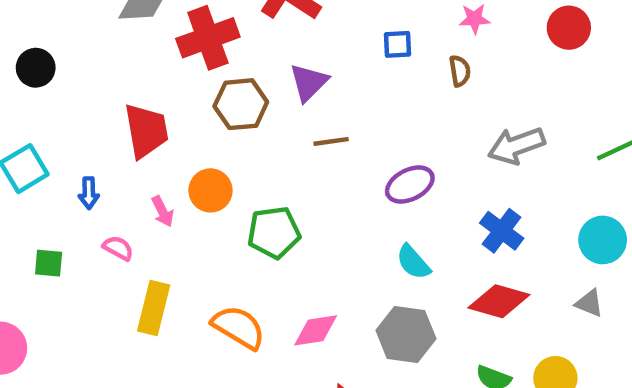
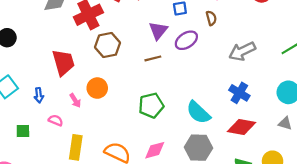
purple triangle: (309, 82) -> (158, 31), moved
purple ellipse: (410, 184) -> (186, 40), moved
green pentagon: (274, 232) -> (151, 105), moved
cyan semicircle: (413, 262) -> (198, 112), size x1.4

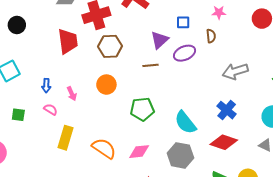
red trapezoid: (63, 62) -> (68, 41), moved
orange circle: (97, 88) -> (106, 85), moved
blue arrow: (39, 95) -> (46, 86), moved

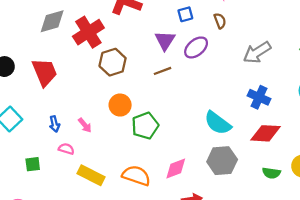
red trapezoid: (68, 41) -> (45, 72), moved
green pentagon: (142, 109) -> (145, 126), moved
yellow rectangle: (65, 138) -> (91, 175), turned -65

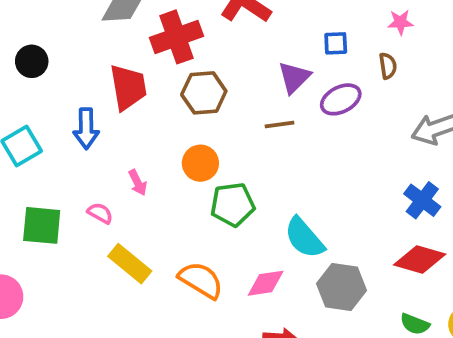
red trapezoid: (45, 72) -> (128, 87), moved
cyan semicircle: (218, 123) -> (304, 238), moved
blue arrow: (55, 124) -> (86, 129), moved, size x1.5
green square: (33, 164) -> (42, 225), size x1.6

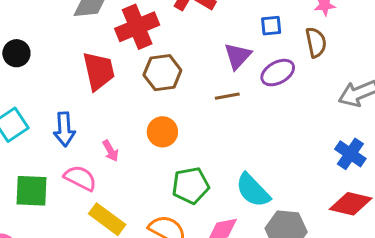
brown semicircle: (388, 66) -> (316, 42), size x1.4
blue arrow: (86, 129) -> (64, 129), moved
green pentagon: (233, 205) -> (191, 186), moved
pink semicircle: (100, 213) -> (80, 178), size x1.5

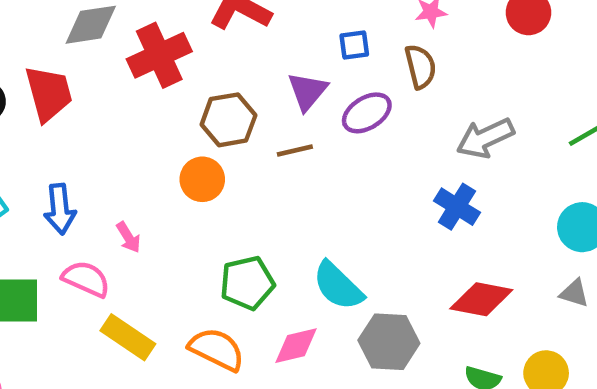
red trapezoid: (99, 71) -> (49, 93), moved
brown hexagon: (162, 73) -> (228, 120), moved
orange circle: (162, 132) -> (202, 179), moved
blue cross: (350, 154) -> (457, 207), moved

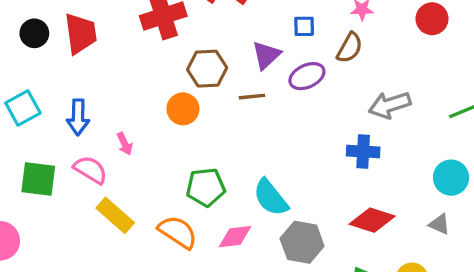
brown semicircle: (420, 67) -> (350, 48), turned 36
blue cross: (457, 207) -> (363, 152), turned -36

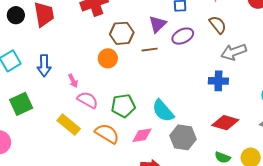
brown semicircle: (350, 48) -> (218, 25), moved, turned -66
pink semicircle: (90, 170) -> (88, 100), moved
green square: (38, 179) -> (21, 104), turned -30

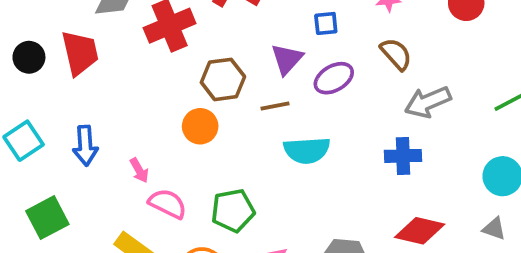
cyan semicircle: (163, 111) -> (307, 150), moved, turned -50

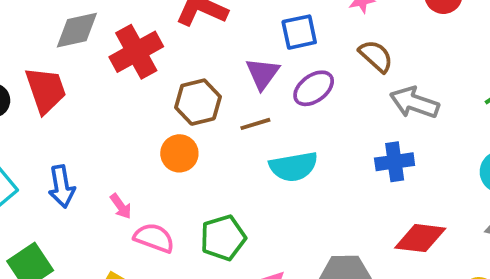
blue square: (326, 23) -> (299, 32), size x1.4
gray arrow: (428, 102) -> (414, 103), turned 48

